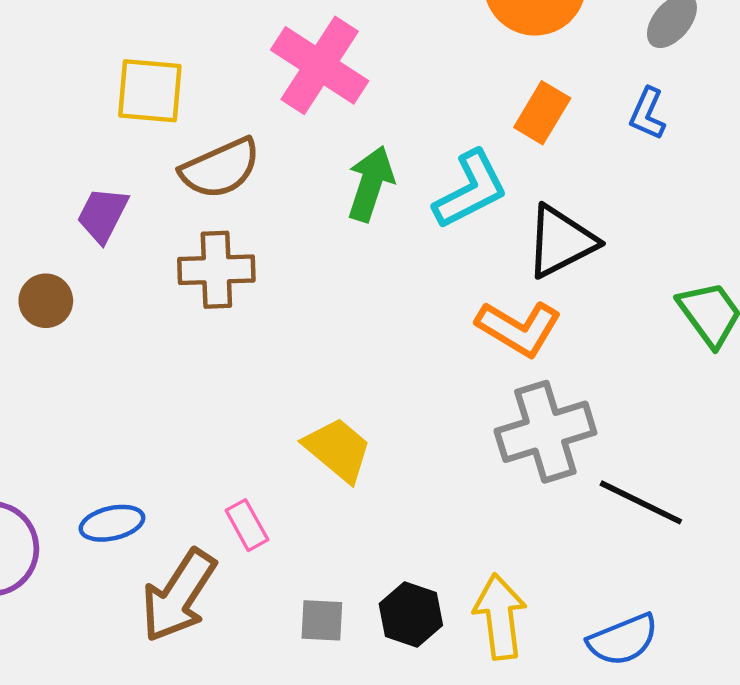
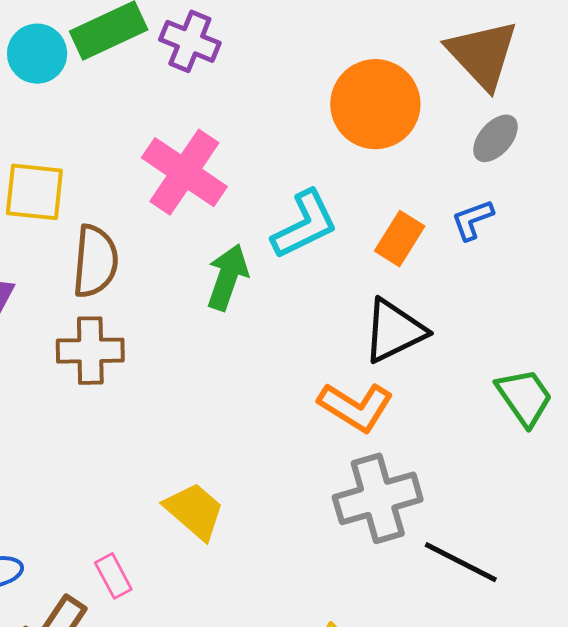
orange rectangle: (542, 113) -> (400, 239), moved
blue L-shape: (647, 114) -> (472, 220), turned 45
brown semicircle: (220, 168) -> (95, 261), turned -62
cyan L-shape: (471, 190) -> (305, 225), moved

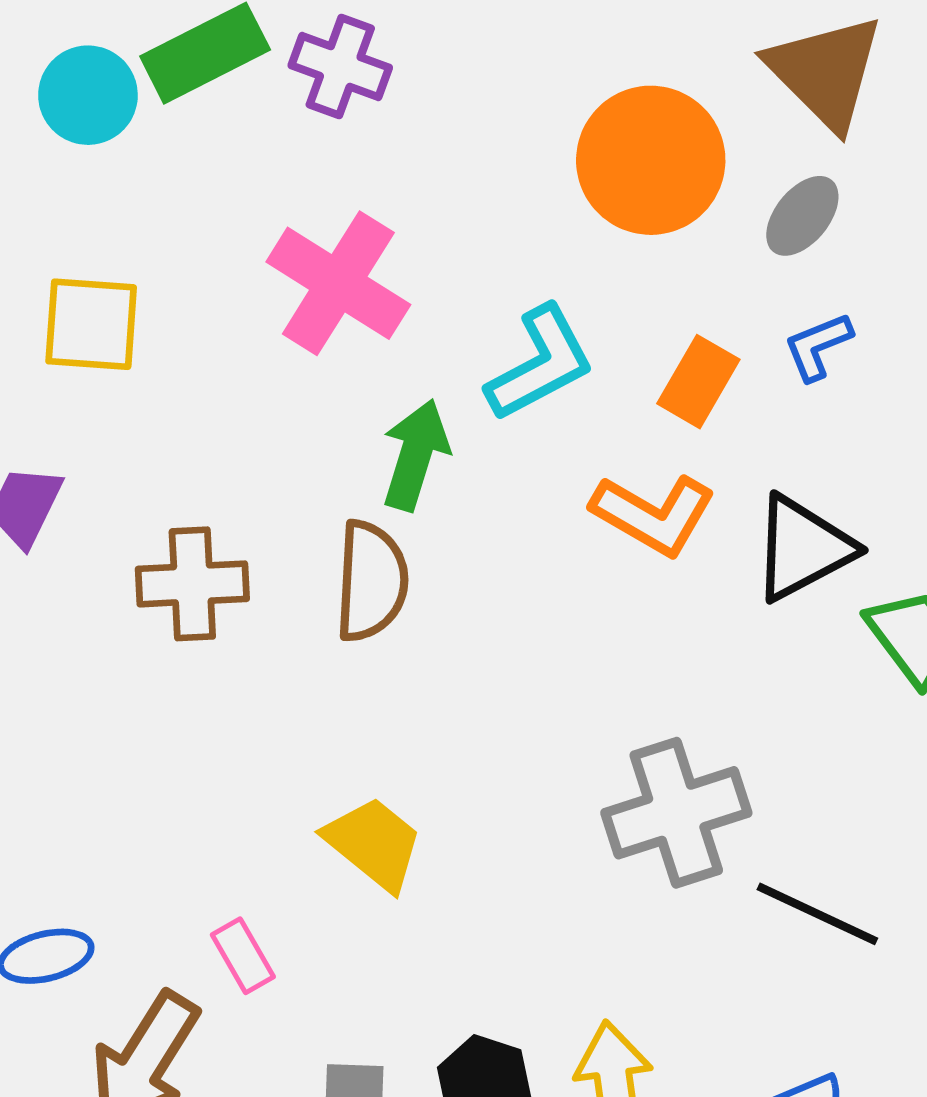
gray ellipse: (495, 138) -> (802, 216), moved
brown semicircle: (95, 261) -> (371, 581), moved
black triangle: (394, 331) -> (803, 548), moved
orange L-shape: (356, 407) -> (653, 514), moved

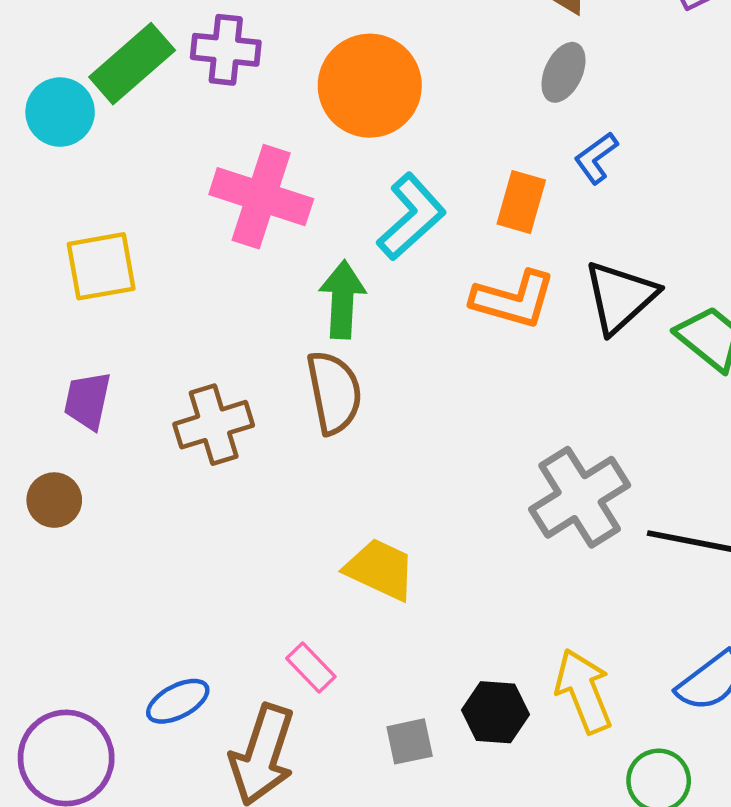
orange circle: (651, 160) -> (370, 86), moved

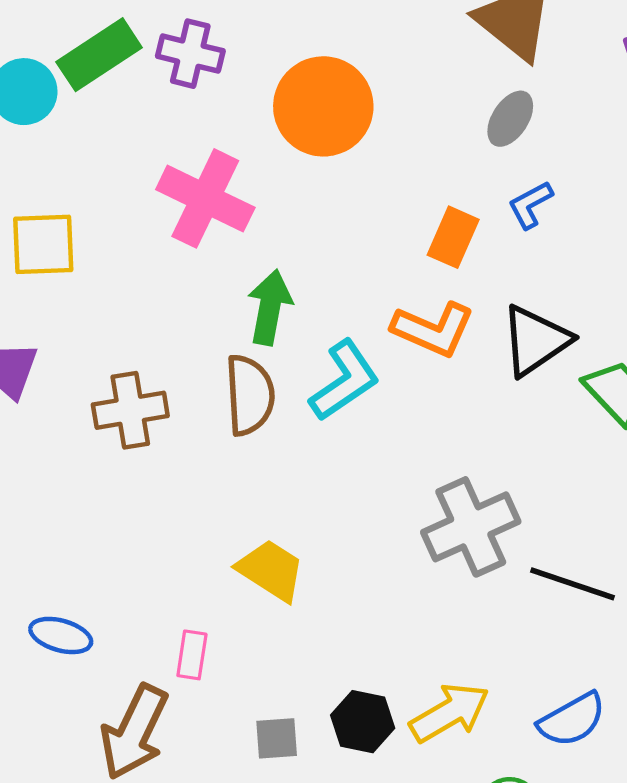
cyan L-shape: (411, 217) -> (344, 381), moved
pink rectangle: (311, 667) -> (192, 655), turned 45
yellow arrow: (584, 691) -> (450, 713), turned 74
blue ellipse: (178, 701) -> (61, 635), moved, turned 36

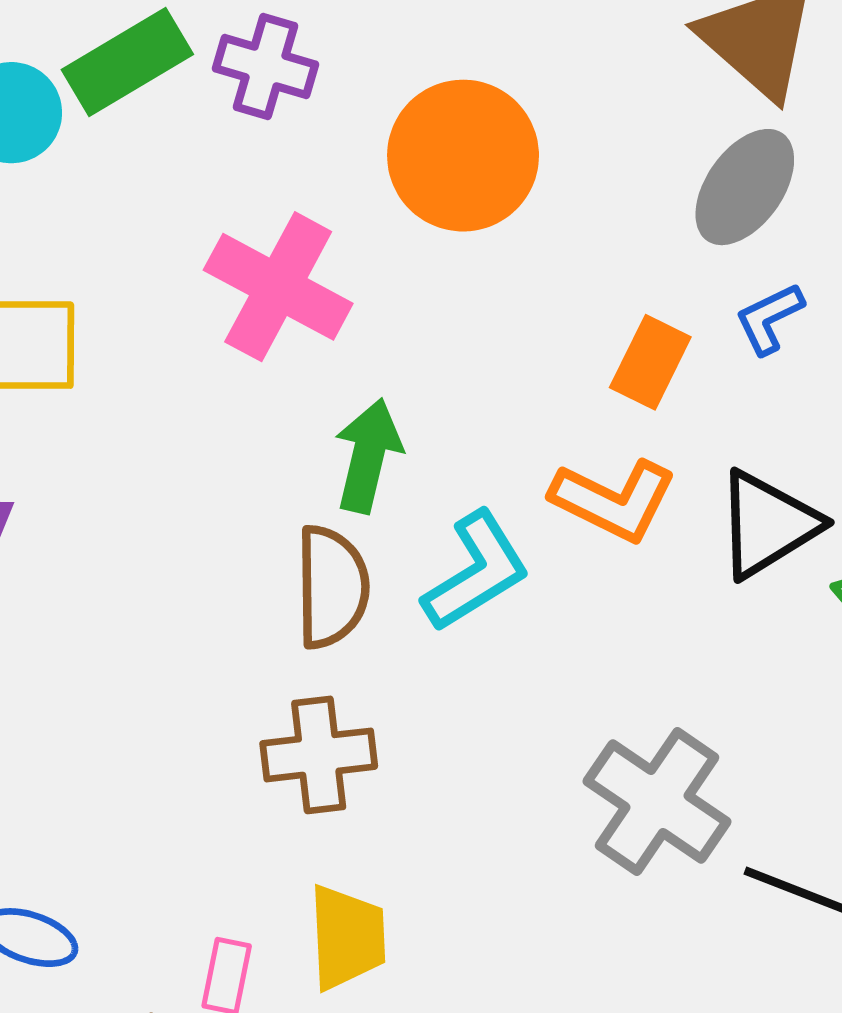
gray ellipse: (510, 119) -> (745, 187), size x1.4
brown cross: (130, 410) -> (319, 755), moved
gray cross: (471, 527) -> (657, 801), turned -34
yellow trapezoid: (271, 570) -> (347, 937), moved, turned 52

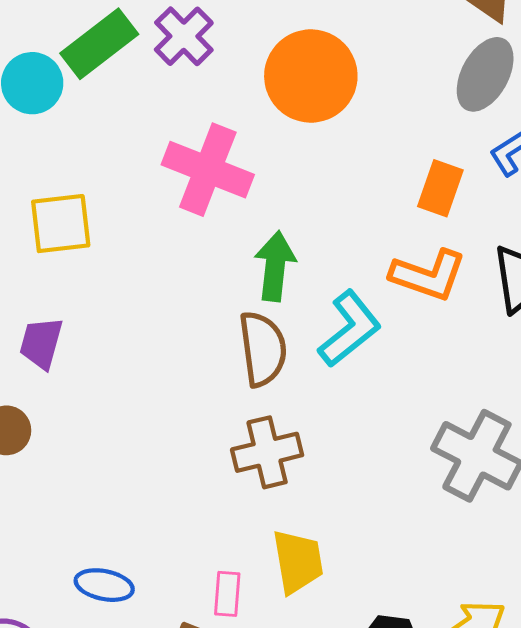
purple cross: (266, 67) -> (184, 36), turned 36

